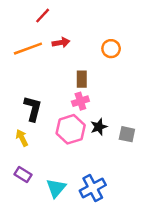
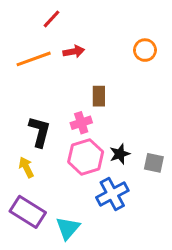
orange circle: (111, 49) -> (145, 50), moved
pink cross: (80, 101) -> (81, 123), moved
purple rectangle: (23, 175) -> (28, 212), size x1.6
blue cross: (93, 188) -> (112, 194), moved

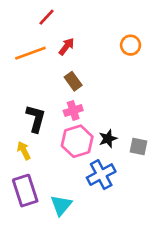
red arrow: (74, 52) -> (66, 46), turned -42
brown rectangle: (99, 96) -> (73, 81), moved, turned -36
purple rectangle: (28, 212) -> (25, 191), turned 40

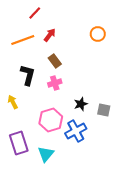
black L-shape: (36, 119) -> (28, 75), moved
pink hexagon: (77, 141) -> (51, 120), moved
yellow arrow: (24, 151) -> (13, 102), moved

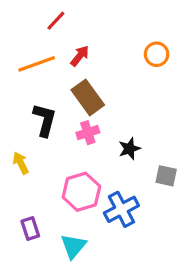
brown rectangle: (55, 61) -> (88, 97), size x1.5
black star: (81, 104) -> (129, 149), moved
purple rectangle: (19, 143) -> (30, 229), size x0.6

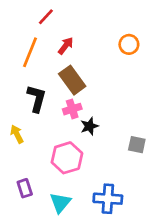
orange line: (37, 64) -> (30, 52), turned -48
black star: (129, 149) -> (89, 126), moved
blue cross: (121, 209) -> (108, 199), moved, turned 32

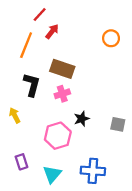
red arrow: (66, 46) -> (52, 31), moved
brown rectangle: (72, 80) -> (62, 69), turned -35
black star: (89, 126) -> (82, 119), moved

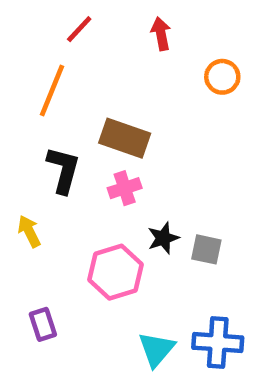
red arrow: (52, 31) -> (161, 34), moved, turned -49
gray square: (118, 124) -> (206, 249), moved
blue cross: (93, 171) -> (218, 343), moved
cyan triangle: (52, 174) -> (156, 349), moved

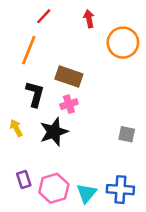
orange circle: (222, 77) -> (123, 43), size x1.6
black star: (163, 238) -> (54, 132), moved, size x1.6
gray square: (206, 249) -> (127, 134), moved
pink hexagon: (116, 272) -> (54, 188), moved

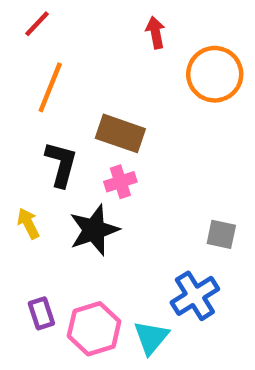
red line: (44, 16) -> (37, 24), moved
blue cross: (120, 190) -> (195, 296), moved, turned -36

